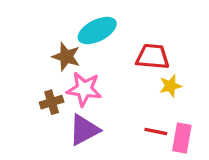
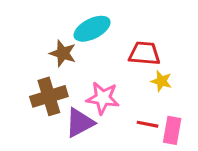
yellow star: (170, 86) -> (161, 81), turned 30
pink star: (84, 89) -> (103, 98), moved
brown cross: (52, 102) -> (49, 96), size x1.6

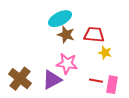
brown star: (63, 53) -> (66, 35), moved
brown cross: (49, 96) -> (20, 79), moved, turned -35

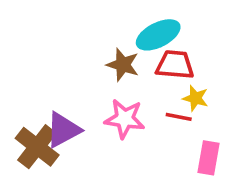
cyan ellipse: (60, 19) -> (158, 35), moved
purple triangle: (52, 80) -> (63, 130), moved
red line: (96, 81) -> (179, 117), moved

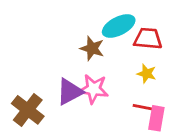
red trapezoid: (175, 65) -> (148, 39), moved
red line: (179, 117) -> (142, 107), moved
purple triangle: (63, 130) -> (70, 92), moved

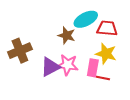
yellow star: (147, 74) -> (106, 54), size x1.5
brown cross: (28, 110) -> (20, 51), moved, turned 30
pink rectangle: (156, 118) -> (93, 68), moved

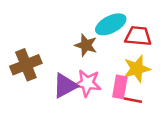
yellow star: (106, 54) -> (137, 69), turned -30

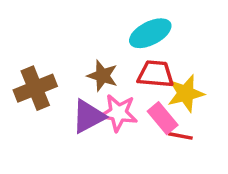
red trapezoid: (138, 36) -> (156, 74), moved
brown star: (86, 45) -> (102, 76), moved
pink rectangle: (120, 87) -> (163, 118), turned -50

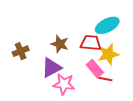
cyan ellipse: (150, 33) -> (107, 25), moved
brown cross: (35, 88) -> (21, 51), size x0.7
pink star: (118, 113) -> (64, 84), moved

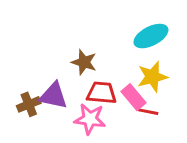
red trapezoid: (91, 43) -> (101, 93), moved
brown cross: (21, 51) -> (29, 104), moved
purple triangle: (52, 68) -> (53, 96), moved, turned 40

